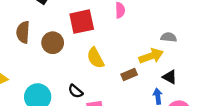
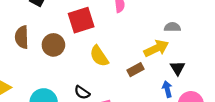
black triangle: (170, 77) -> (178, 68), turned 35

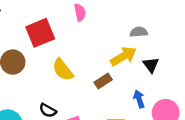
black triangle: (178, 68) -> (151, 65), moved

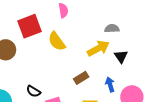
yellow semicircle: (63, 70) -> (57, 41), moved
brown rectangle: (103, 81) -> (81, 78), moved

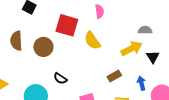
red square: (29, 26) -> (67, 25), turned 35
black semicircle: (33, 91) -> (60, 78), moved

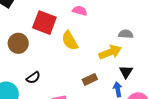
pink semicircle: (99, 11) -> (80, 11), turned -72
black triangle: (153, 57) -> (126, 72), moved
black semicircle: (60, 78) -> (33, 78), turned -72

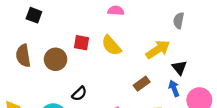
red square: (44, 23) -> (81, 43), moved, size x0.6
gray semicircle: (126, 34) -> (179, 21), moved, turned -72

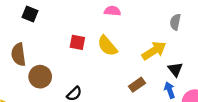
brown circle: (56, 59) -> (40, 77), moved

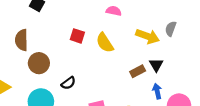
yellow arrow: (154, 51) -> (148, 36), moved, turned 45
black triangle: (175, 69) -> (156, 65), moved
brown rectangle: (137, 85) -> (138, 71), moved

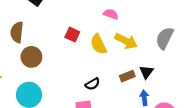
gray semicircle: (171, 29) -> (165, 38), size x1.5
yellow arrow: (148, 36) -> (126, 41), moved
black semicircle: (68, 83) -> (93, 84), moved

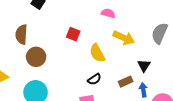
yellow semicircle: (98, 44) -> (97, 53), moved
brown rectangle: (127, 76) -> (126, 82), moved

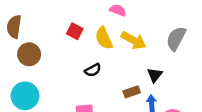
yellow semicircle: (97, 53) -> (104, 38), moved
black semicircle: (94, 79) -> (93, 70), moved

